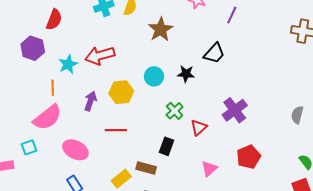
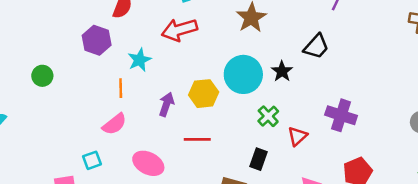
red arrow: (100, 56) -> (179, 30), moved
black star: (186, 74) -> (282, 71), turned 30
cyan circle: (154, 76) -> (243, 74), size x1.6
purple cross: (235, 110) -> (341, 115), turned -35
pink semicircle: (47, 117) -> (114, 124), size x0.7

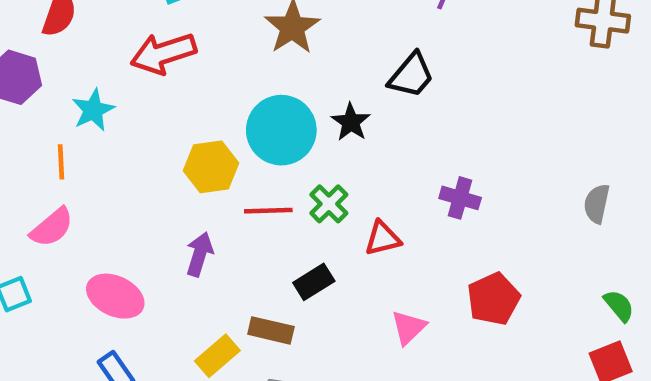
purple arrow: (166, 104) -> (199, 254), moved
purple cross: (341, 115) -> (460, 198), size x0.7
red triangle: (297, 136) -> (383, 238), turned 30
red line: (197, 139) -> (268, 211), moved
black rectangle: (258, 159) -> (314, 282), turned 40

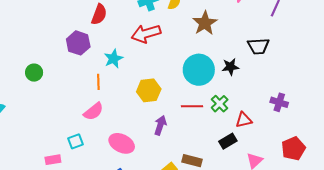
black trapezoid: (411, 75) -> (258, 46), turned 45
black star: (351, 122) -> (230, 67), turned 30
yellow hexagon: (211, 167) -> (149, 90), moved
black rectangle: (314, 282) -> (228, 141), moved

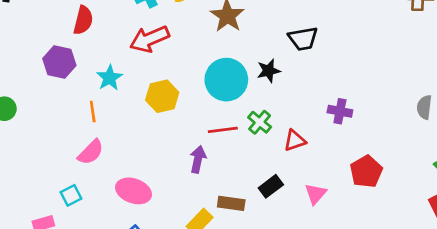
yellow hexagon: (149, 90) -> (162, 96), moved
purple arrow: (160, 125) -> (198, 159), moved
black rectangle: (228, 141) -> (271, 186), moved

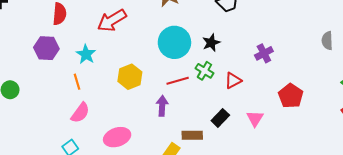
black star: (269, 71) -> (211, 43), moved
yellow hexagon: (162, 96) -> (130, 77), moved
purple cross: (340, 111) -> (264, 53), turned -30
pink ellipse: (134, 191) -> (117, 137), turned -30

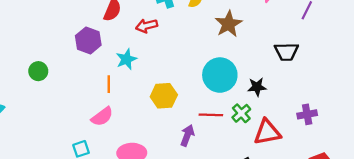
red arrow: (112, 20) -> (147, 26), moved, size x0.7
red triangle: (233, 81) -> (267, 132), size x1.5

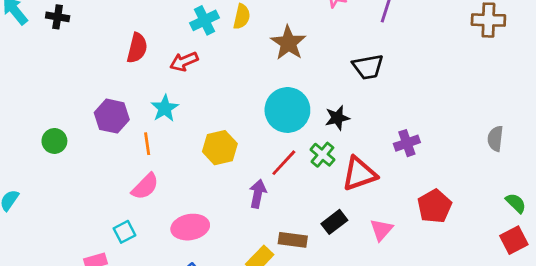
purple hexagon: (88, 40) -> (112, 116), moved
red line: (211, 115) -> (284, 163), turned -40

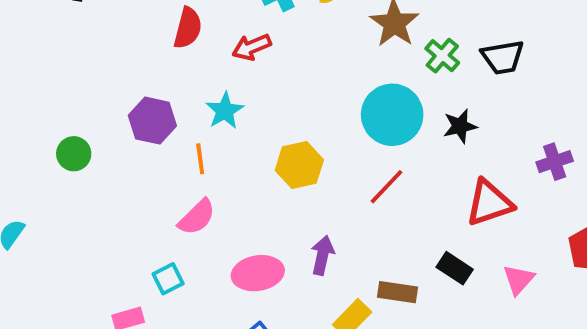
green cross: (322, 155) -> (442, 56), moved
purple arrow: (258, 194) -> (322, 255), moved
black rectangle: (334, 222) -> (455, 268), turned 70

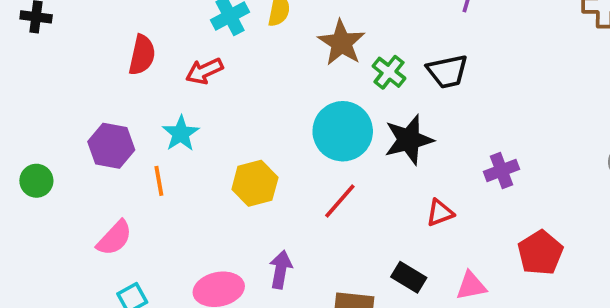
black star: (460, 126) -> (409, 140), size x1.5
red triangle: (489, 203) -> (440, 213), size x0.6
pink semicircle: (197, 217) -> (114, 238), moved
pink triangle: (519, 280) -> (471, 286), turned 40

